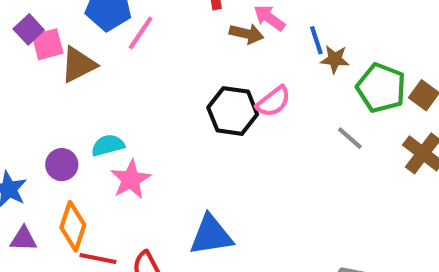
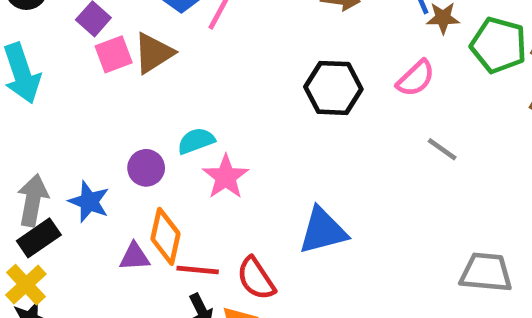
pink square: (48, 44) -> (114, 54), moved
pink semicircle: (273, 102) -> (416, 78), moved
gray line: (350, 138) -> (442, 149), moved
purple triangle: (23, 239) -> (135, 257), moved

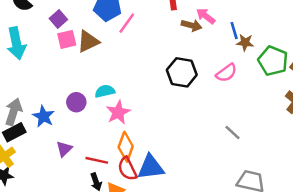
gray line: (442, 149) -> (233, 133), moved
blue triangle: (323, 231) -> (151, 167), moved
orange diamond: (166, 236) -> (126, 147), moved
purple triangle: (135, 257) -> (64, 149), turned -48

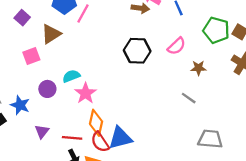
pink square: (67, 39) -> (31, 56), moved
brown star: (245, 42) -> (198, 68), moved

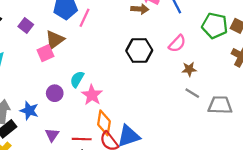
pink square: (31, 56) -> (45, 53), moved
brown star: (198, 68) -> (189, 69), moved
cyan semicircle: (71, 76) -> (77, 79), turned -35
gray trapezoid: (210, 139) -> (220, 105), moved

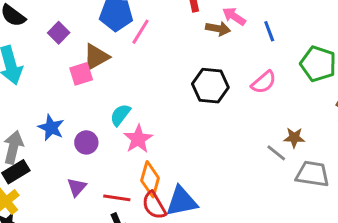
brown star: (189, 69) -> (294, 138), moved
purple circle: (55, 93) -> (86, 142), moved
blue star: (29, 111) -> (51, 128), moved

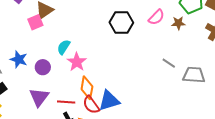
brown star: (294, 138) -> (178, 23), moved
purple triangle: (77, 187) -> (39, 97), size x1.5

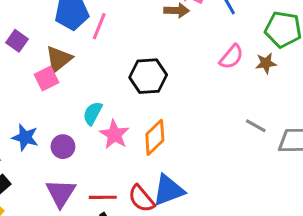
black hexagon: (121, 23) -> (148, 76), moved
orange diamond: (87, 88) -> (155, 137), moved, turned 40

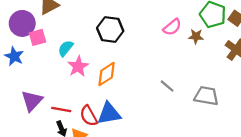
pink square: (46, 79) -> (38, 37), moved
gray line: (256, 126) -> (167, 86), moved
purple circle: (63, 147) -> (22, 23), moved, size x1.5

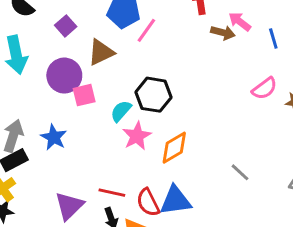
black hexagon: (110, 29) -> (153, 95), moved
blue star: (14, 56) -> (54, 137), moved
gray line: (167, 86) -> (240, 172), moved
purple triangle: (32, 101) -> (69, 206), moved

